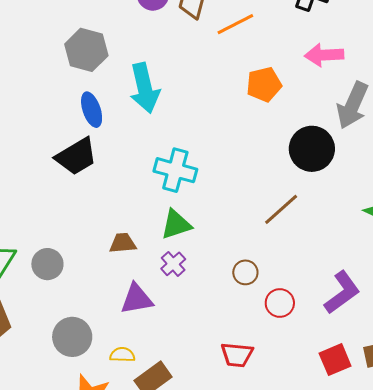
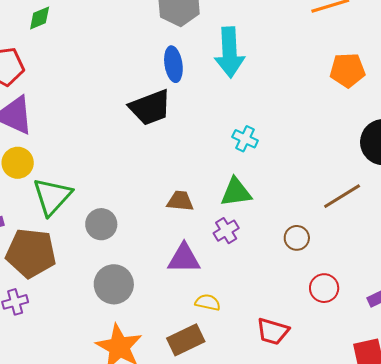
cyan cross: (175, 170) -> (245, 139), size x0.6
gray circle: (47, 264) -> (101, 224), moved
brown circle: (245, 272) -> (297, 238), moved
yellow semicircle: (122, 355) -> (208, 302), moved

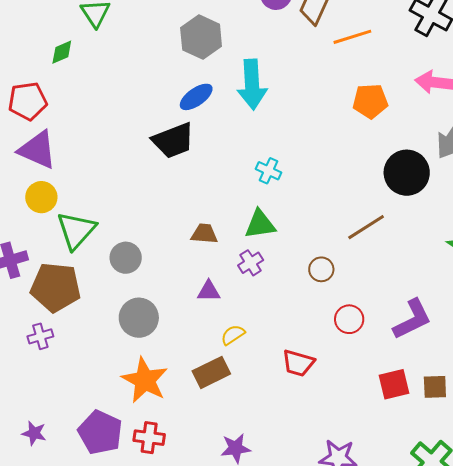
blue ellipse: (173, 64) -> (196, 97), turned 64
purple triangle: (184, 258) -> (209, 291), size x0.7
yellow semicircle: (208, 302) -> (233, 335), turned -45

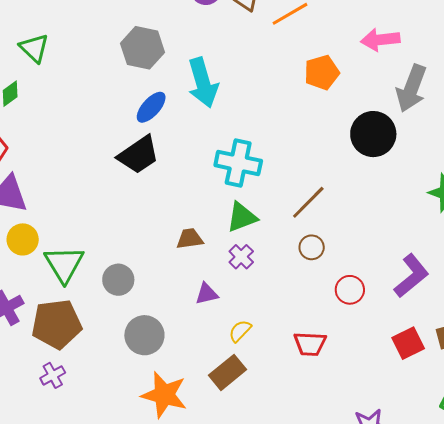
cyan cross: (269, 171) -> (238, 163), size x1.8
brown line: (366, 227) -> (308, 202), moved

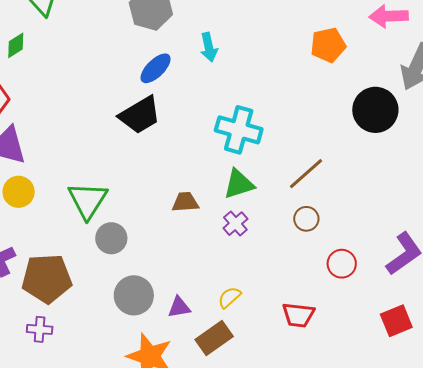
cyan arrow: (203, 83) -> (209, 47), size x0.6
green triangle: (64, 264) -> (88, 200), moved
purple triangle: (207, 294) -> (179, 307), moved
purple cross: (53, 375) -> (40, 329), turned 30

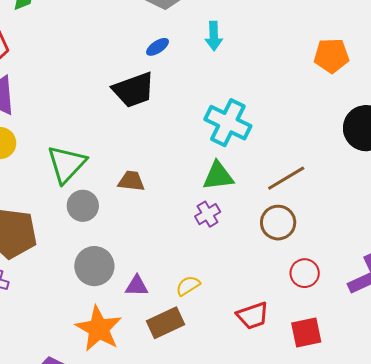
blue ellipse: (156, 68) -> (158, 47), size x0.7
brown trapezoid: (185, 202) -> (131, 181), moved
brown circle: (306, 219) -> (278, 223), size x1.4
red trapezoid: (298, 315) -> (253, 316), turned -36
red square: (396, 321) -> (306, 333), moved

